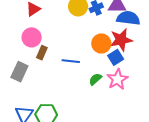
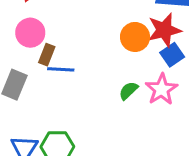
blue square: (116, 57) -> (172, 55), moved
blue line: (71, 61) -> (61, 69), moved

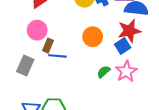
orange circle: (135, 37) -> (93, 37), moved
blue square: (172, 55) -> (123, 46), moved

